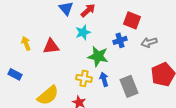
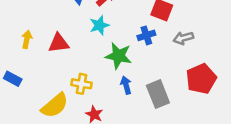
yellow arrow: (26, 43) -> (27, 39), turned 32
yellow cross: (84, 78) -> (81, 84), moved

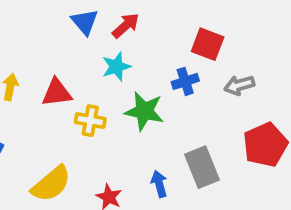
yellow cross: (81, 84) -> (90, 121), moved
blue arrow: (126, 85) -> (159, 184), moved

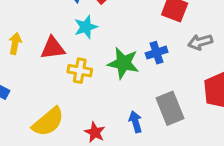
cyan star: (116, 67) -> (86, 27), moved
blue cross: (185, 81) -> (157, 53), moved

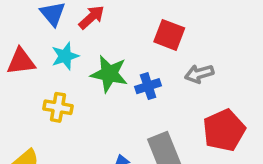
red triangle: (53, 48) -> (21, 61), moved
green star: (123, 63) -> (109, 74), moved

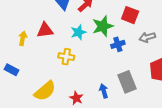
cyan star: (65, 56) -> (78, 32), moved
green star: (109, 74) -> (103, 26), moved, turned -30

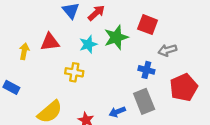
blue cross: (118, 44) -> (146, 70), moved, turned 32
blue arrow: (104, 91) -> (117, 112), turned -96

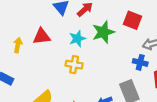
blue cross: (146, 70) -> (140, 62), moved
yellow cross: (74, 72) -> (74, 65), moved

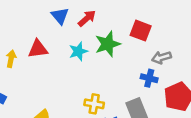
yellow cross: (74, 65) -> (94, 104), moved

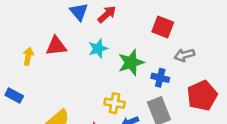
green star: (108, 44) -> (131, 63), moved
blue cross: (149, 78) -> (160, 78), moved

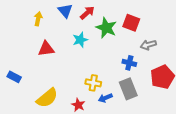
red triangle: (56, 46) -> (46, 49), moved
yellow arrow: (28, 56) -> (38, 19), moved
green star: (131, 63) -> (106, 28), moved, turned -30

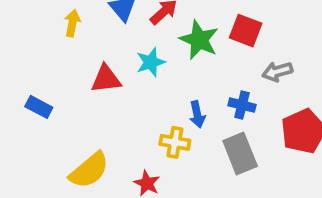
red triangle: (46, 49) -> (106, 79), moved
blue rectangle: (14, 77) -> (39, 107), moved
blue arrow: (105, 98) -> (197, 114), moved, turned -80

